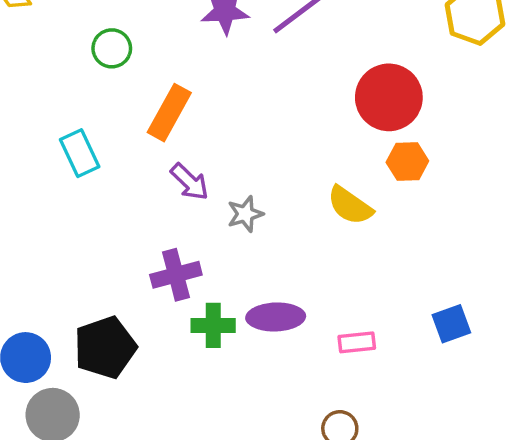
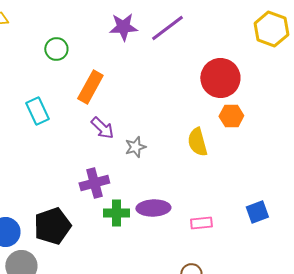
yellow semicircle: (350, 205) -> (197, 142), turned 40

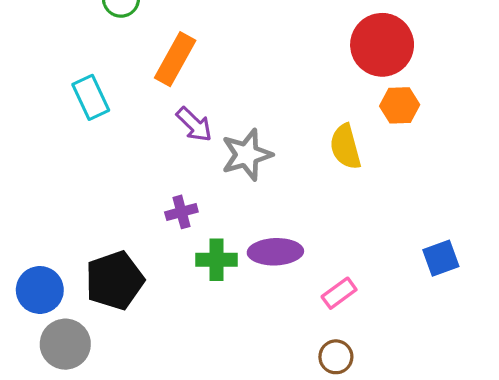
gray star: (135, 147) -> (247, 155), size x1.5
purple cross: (94, 183) -> (181, 212), size x0.7
pink rectangle: (201, 223) -> (339, 293), moved, turned -30

